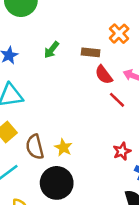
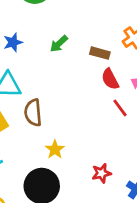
brown semicircle: (35, 147) -> (33, 113), moved
red star: (122, 151) -> (102, 173), moved

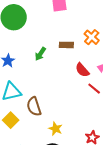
brown rectangle: (100, 53) -> (66, 45), moved

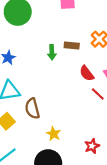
green arrow: (40, 54) -> (52, 52), moved, turned -40

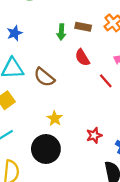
red semicircle: (87, 73) -> (82, 58), moved
brown semicircle: (32, 108) -> (44, 77), moved, turned -42

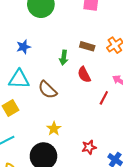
green arrow: (61, 32) -> (64, 58), moved
red line: (106, 81) -> (104, 98), turned 64

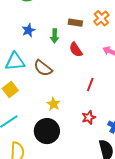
blue star: (24, 47) -> (28, 30), moved
red line: (104, 98) -> (90, 84), moved

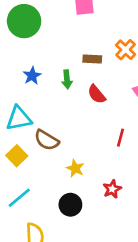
brown semicircle: (43, 68) -> (47, 140), moved
red star: (89, 117) -> (112, 189), moved
black circle: (47, 131) -> (70, 205), size x0.7

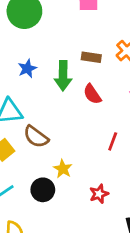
green arrow: (67, 79) -> (63, 76), size x1.5
black circle: (70, 205) -> (43, 190), moved

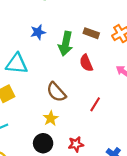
brown semicircle: (36, 137) -> (56, 92), moved
black circle: (43, 190) -> (43, 143), moved

